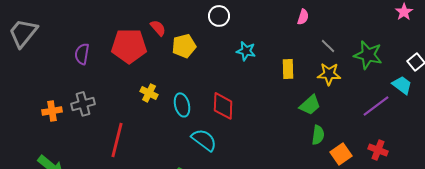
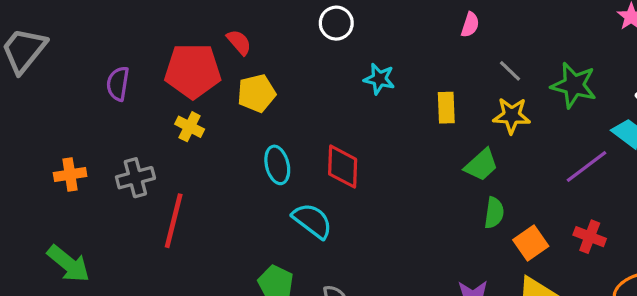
yellow pentagon: (184, 46) -> (257, 93), moved
yellow cross: (149, 93) -> (190, 127), moved
gray cross: (83, 104) -> (135, 178), moved

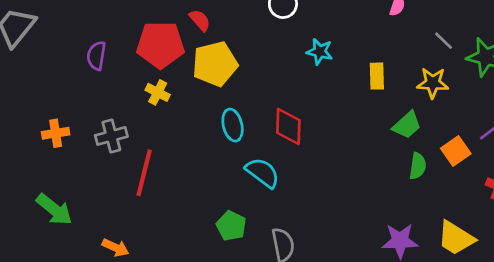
gray line: (510, 71) -> (444, 41), moved
yellow pentagon: (257, 93) -> (215, 64), size x1.4
orange square: (531, 243) -> (456, 151), moved

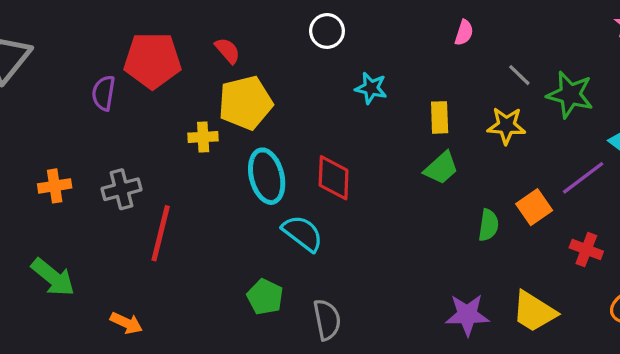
red pentagon: (160, 45) -> (152, 60), moved
yellow cross: (158, 92) -> (203, 137), moved, turned -30
cyan ellipse: (233, 125) -> (267, 176), size x1.4
green trapezoid: (407, 125) -> (441, 168), moved

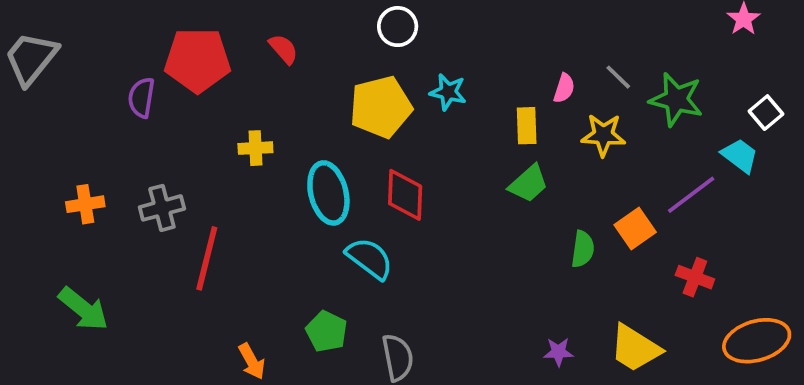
pink semicircle: (464, 33) -> (564, 88), moved
yellow pentagon: (245, 103) -> (381, 107), moved
purple star: (467, 315) -> (558, 352), size x0.6
orange arrow: (126, 323) -> (252, 361), moved, turned 36

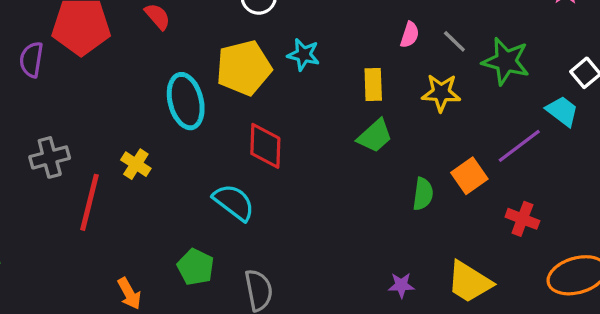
pink semicircle: (564, 88) -> (410, 35), moved
yellow cross: (255, 148) -> (136, 164), moved, turned 36
cyan ellipse: (328, 193) -> (186, 101), moved

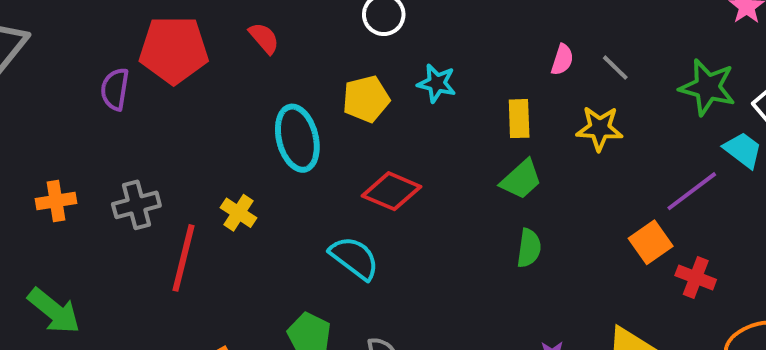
green star: (506, 61) -> (708, 87), moved
yellow pentagon: (244, 68) -> (366, 99), size x0.7
red diamond: (265, 146) -> (392, 191), turned -69
orange square: (469, 176) -> (651, 242), moved
green semicircle: (423, 194) -> (529, 248), moved

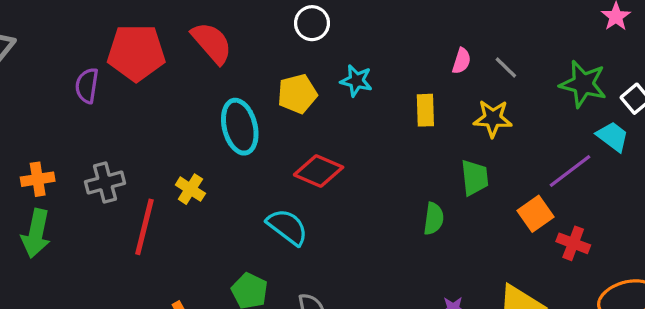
red semicircle: (264, 38) -> (212, 43), size x1.6
green trapezoid: (521, 179) -> (475, 178), moved, turned -54
green arrow: (54, 311) -> (36, 233), moved, turned 63

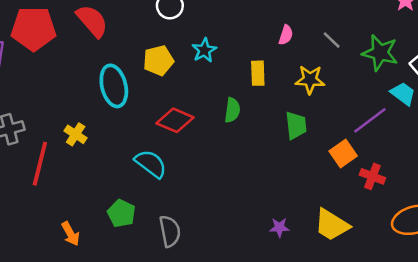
gray line: (506, 68) -> (332, 40), moved
cyan star: (356, 81) -> (204, 50), turned 30
green semicircle: (434, 219) -> (232, 110), moved

